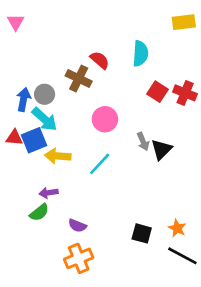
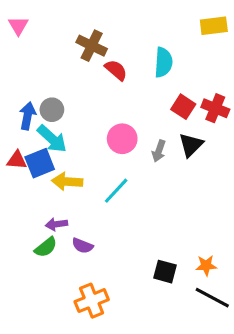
brown cross: (79, 78) -> (92, 46), moved
gray arrow: (143, 142) -> (159, 151), moved, turned 42
black triangle: (161, 149) -> (191, 145), moved
purple semicircle: (77, 226) -> (82, 246), moved
orange star: (177, 228) -> (206, 265), turned -30

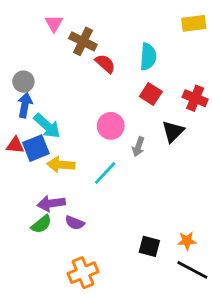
pink triangle: (18, 26) -> (54, 23), moved
red square: (183, 107) -> (151, 94), moved
gray circle: (52, 110) -> (23, 82), moved
gray arrow: (159, 151) -> (138, 147), moved
purple arrow: (56, 224) -> (51, 203), size x1.4

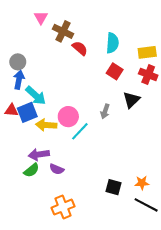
yellow rectangle: (194, 23) -> (147, 52), moved
pink circle: (111, 126) -> (68, 117), moved

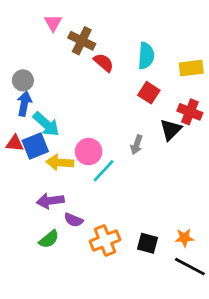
red cross: (148, 75) -> (190, 112), moved
green semicircle: (31, 170) -> (49, 239), moved
orange cross: (63, 207) -> (105, 241), moved

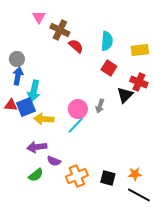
cyan arrow: (46, 124) -> (34, 91), turned 60
pink circle: (89, 152) -> (78, 109), moved

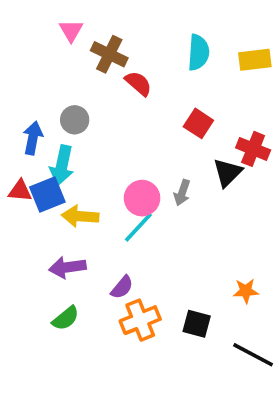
cyan semicircle: (107, 41) -> (198, 52), moved
yellow rectangle: (140, 50) -> (255, 60), moved
gray circle: (17, 59) -> (75, 120), moved
purple semicircle: (54, 161) -> (122, 287), moved, turned -72
orange star: (135, 174) -> (246, 291), moved

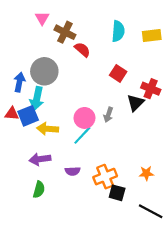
gray circle: (75, 120) -> (44, 71), size x1.6
purple semicircle: (122, 287) -> (73, 171), turned 48
green semicircle: (66, 318) -> (39, 190), turned -35
orange cross: (140, 320) -> (105, 177), moved

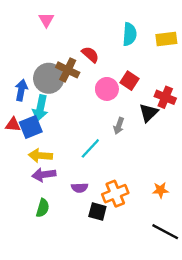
brown cross: (65, 32) -> (68, 70), moved
pink circle: (84, 118) -> (107, 89), moved
yellow arrow: (48, 129) -> (40, 156), moved
black square: (117, 193) -> (97, 211), moved

